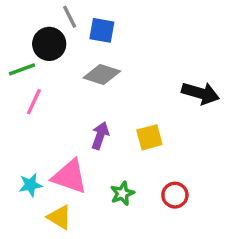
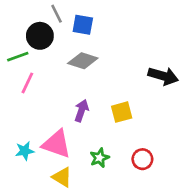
yellow triangle: (59, 217) -> (62, 177), moved

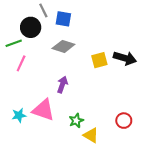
yellow square: (122, 112) -> (99, 60), moved
red circle: (142, 159) -> (124, 121), moved
yellow triangle: (62, 177) -> (91, 135), moved

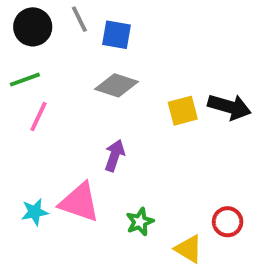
black circle: (31, 27) -> (33, 27), moved
yellow triangle: (91, 135) -> (189, 249), moved

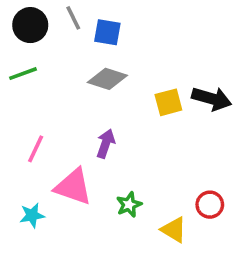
pink line: (39, 117) -> (36, 149), moved
cyan star: (35, 212) -> (32, 215), moved

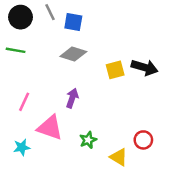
green line: (23, 74) -> (16, 50), turned 30

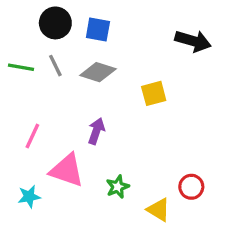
gray line: (50, 12) -> (55, 66), moved
black circle: (21, 17) -> (55, 23), moved
black arrow: (145, 67) -> (193, 41), moved

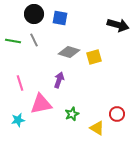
gray diamond: (98, 72) -> (69, 52), moved
pink line: (32, 136) -> (20, 83), turned -42
pink triangle: (67, 170) -> (41, 104), turned -30

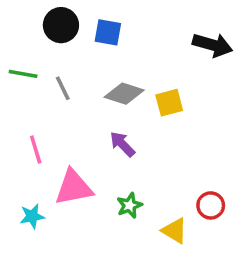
gray line: (34, 40) -> (63, 88), moved
purple arrow: (59, 80) -> (122, 144), moved, turned -63

